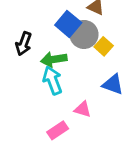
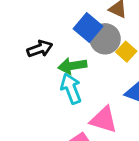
black arrow: (24, 44) -> (40, 49), turned -130
pink triangle: (83, 109) -> (104, 120), size x1.5

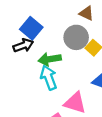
blue square: (88, 27) -> (31, 28), moved

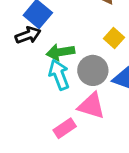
gray circle: (76, 37) -> (93, 70), moved

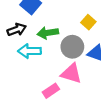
black arrow: (28, 35) -> (17, 30), moved
cyan arrow: (59, 75) -> (29, 51), moved, turned -70

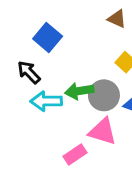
black arrow: (17, 30) -> (29, 72), turned -114
green arrow: (48, 33) -> (79, 91), moved

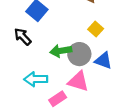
cyan arrow: (46, 101) -> (36, 79), moved

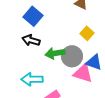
black arrow: (23, 37) -> (31, 40), moved, turned -30
pink triangle: (78, 81) -> (83, 73), moved

